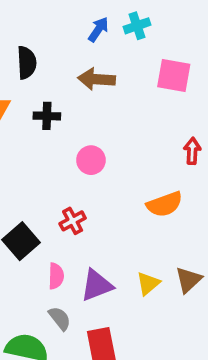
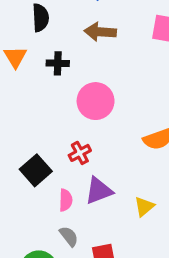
pink circle: (91, 160) -> (96, 101), size x1.5
purple triangle: (97, 285) -> (99, 191), moved

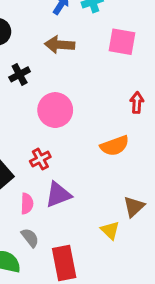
black cross: (58, 63) -> (20, 74), turned -30
yellow triangle: (144, 206) -> (110, 230), moved, turned -36

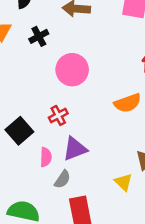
gray semicircle: (30, 238) -> (62, 179), moved, turned 72

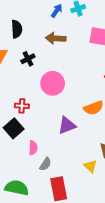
red cross: (58, 115) -> (22, 106), moved, turned 32
purple triangle: (75, 149) -> (67, 125), moved

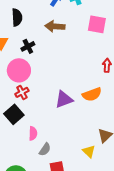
pink circle: (53, 83) -> (19, 70), moved
red cross: (22, 106) -> (22, 92), turned -32
purple triangle: (67, 125) -> (64, 99), moved

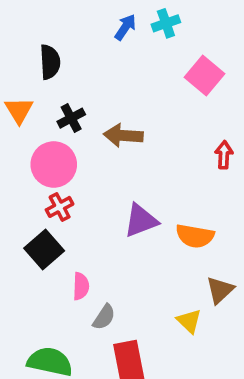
pink square: (97, 24) -> (205, 76), turned 30
brown arrow: (55, 26) -> (123, 135), moved
orange semicircle: (92, 94) -> (195, 236), moved, turned 30

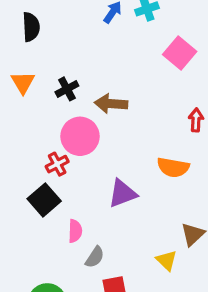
black semicircle: (50, 62) -> (31, 27), moved
pink circle: (54, 164) -> (80, 136), moved
purple triangle: (141, 221) -> (122, 193), moved
orange semicircle: (195, 236) -> (173, 167), moved

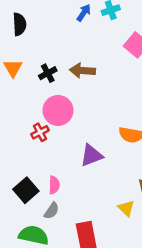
brown arrow: (111, 104) -> (82, 71), moved
black square: (44, 200) -> (26, 190), moved
gray semicircle: (95, 257) -> (52, 211), moved

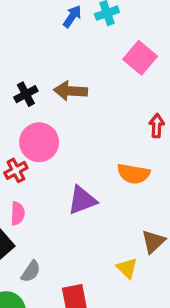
pink semicircle: (54, 185) -> (18, 213), moved

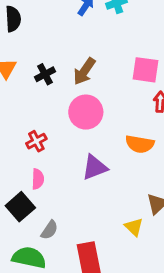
pink square: (140, 58) -> (146, 70), moved, turned -32
brown arrow: (71, 91) -> (84, 71), turned -60
pink circle: (39, 142) -> (86, 112), moved

